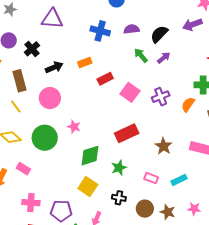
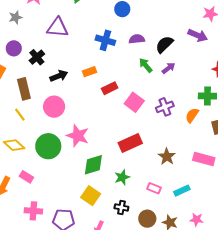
purple arrow: (192, 25) -> (198, 35), turned -138
pink star: (74, 127) -> (78, 136), size x1.6

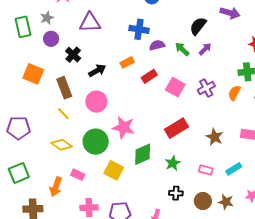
purple semicircle: (137, 39) -> (157, 45), moved
purple circle: (14, 48) -> (51, 39), moved
yellow square: (91, 196) -> (114, 170), moved

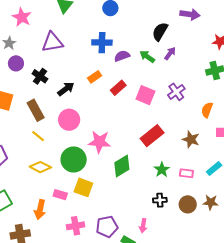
orange semicircle: (234, 93) -> (207, 110), moved
green star: (173, 163) -> (162, 170), moved
yellow square: (114, 170) -> (83, 187), moved

